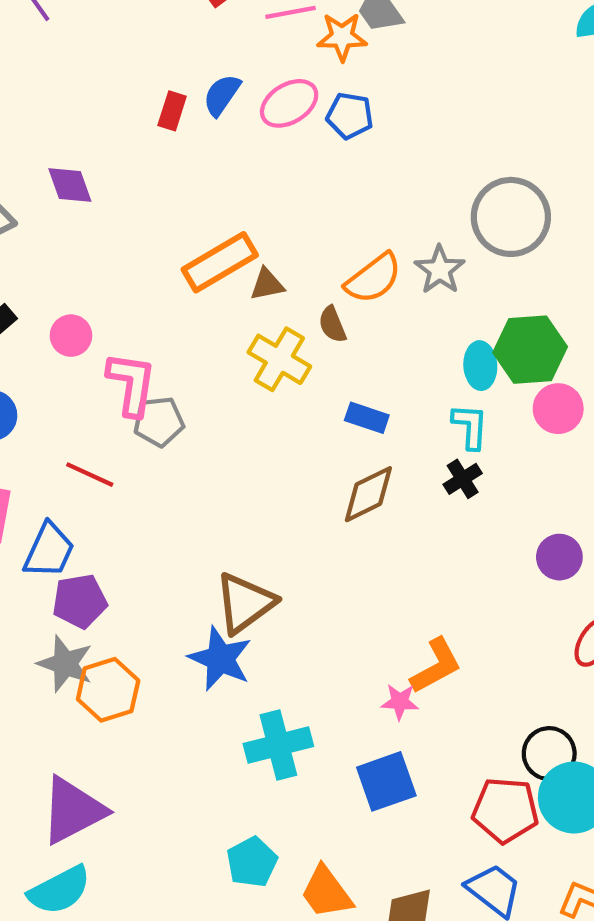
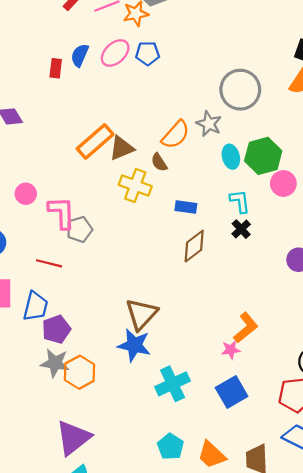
brown triangle: (267, 284) -> (122, 148), size x1.4
cyan ellipse: (480, 366) -> (231, 157), moved

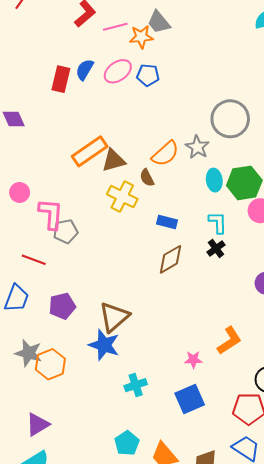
red rectangle: (56, 68) -> (61, 79), size x1.4
orange L-shape: (246, 328) -> (229, 341), moved
purple pentagon: (56, 329) -> (62, 306), moved
cyan cross: (173, 384) -> (136, 385), size x0.7
purple triangle: (73, 438) -> (38, 424), size x0.7

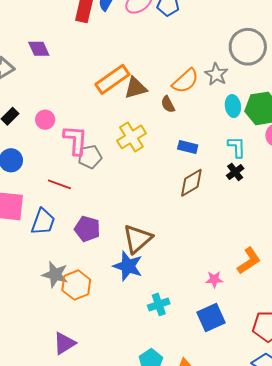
yellow cross: (122, 197) -> (131, 137), moved, turned 32
purple pentagon: (62, 306) -> (87, 229), turned 30

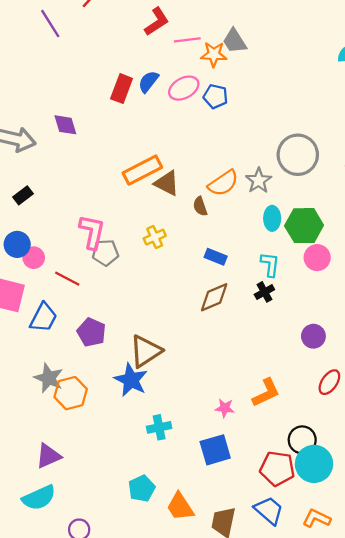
brown triangle: (136, 88) -> (167, 183), turned 35
pink circle: (45, 120) -> (34, 258), moved
yellow cross: (131, 137) -> (155, 237), size x0.7

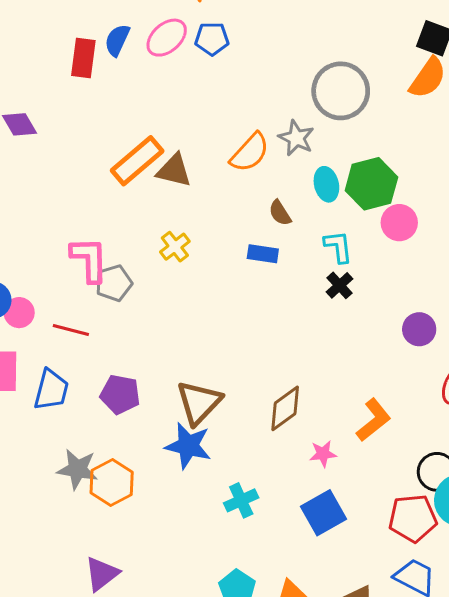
brown semicircle: (200, 206) -> (280, 213), moved
brown diamond: (214, 297) -> (285, 408), moved

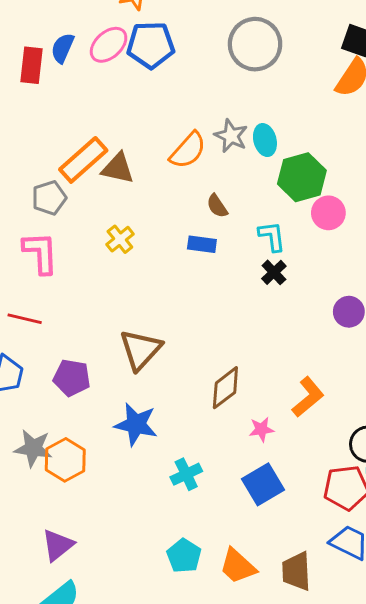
blue pentagon: (212, 39) -> (151, 45), size x1.5
gray circle: (341, 91) -> (255, 44), moved
cyan ellipse: (326, 184) -> (265, 140), moved
gray pentagon: (114, 283) -> (49, 198), moved
brown triangle: (199, 403) -> (141, 350), moved

